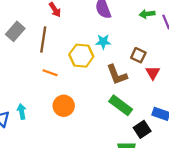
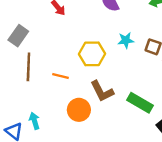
brown line: (43, 39) -> (28, 67), moved
cyan star: (103, 42) -> (126, 40), moved
brown L-shape: (117, 75) -> (102, 91), moved

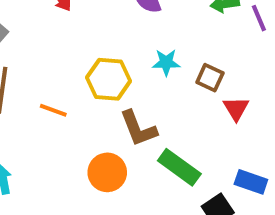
brown L-shape: (102, 91) -> (138, 129), moved
orange circle: (79, 110) -> (107, 172), moved

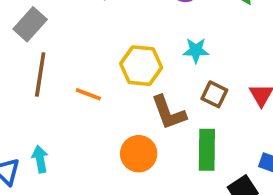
brown square: (210, 78) -> (214, 94), moved
green rectangle: (179, 167) -> (207, 150), turned 54

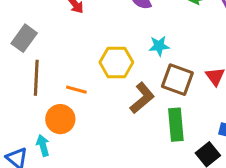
brown square: (214, 94) -> (177, 80), size x1.5
brown L-shape: (169, 113) -> (142, 98), turned -104
orange circle: (139, 154) -> (60, 119), moved

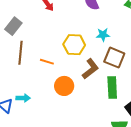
orange circle: (60, 119) -> (64, 86), moved
cyan arrow: (43, 146) -> (23, 98), turned 104

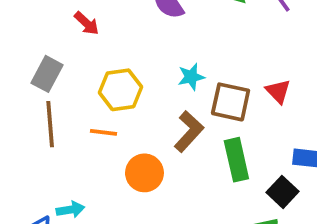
gray rectangle: (13, 26) -> (47, 74), moved
cyan star: (103, 35) -> (191, 77), moved
yellow hexagon: (74, 45) -> (120, 90), moved

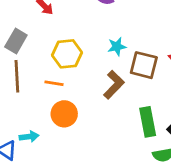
green rectangle: (236, 160) -> (148, 122), moved
orange circle: (144, 173) -> (64, 114), moved

